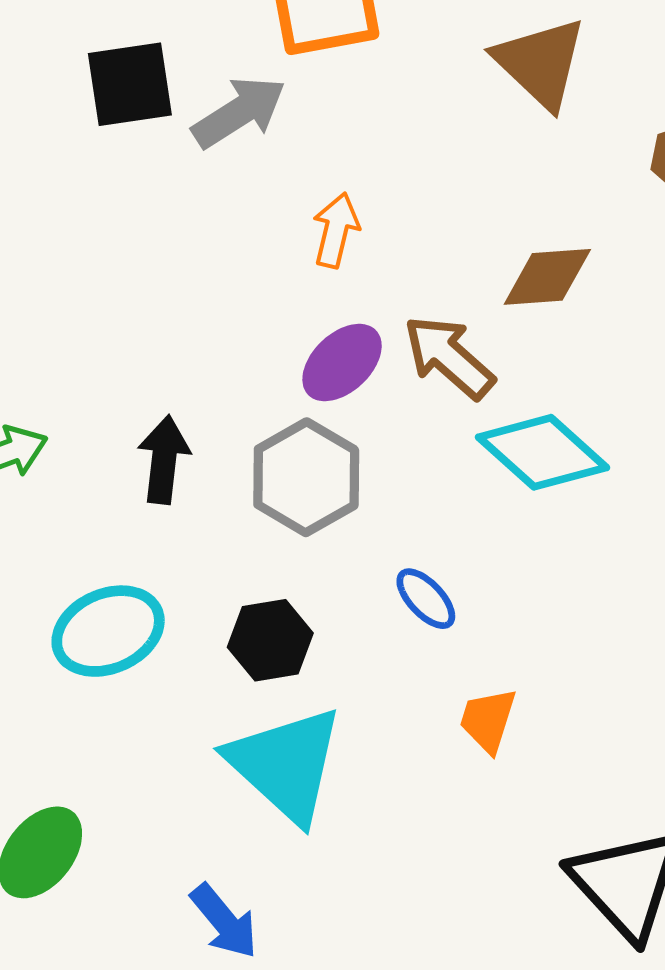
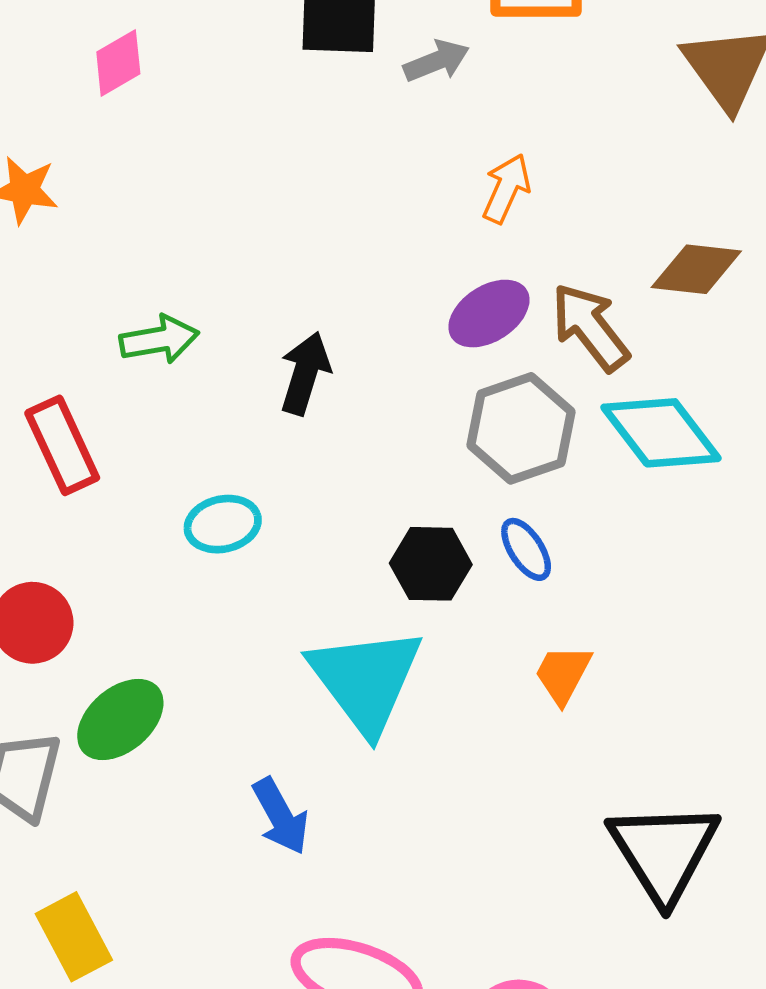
gray arrow: (239, 112) -> (436, 61), size x0.7
gray hexagon: (306, 477) -> (521, 428), moved
cyan ellipse: (108, 631) -> (223, 524), size x0.7
black hexagon: (270, 640) -> (431, 564), moved

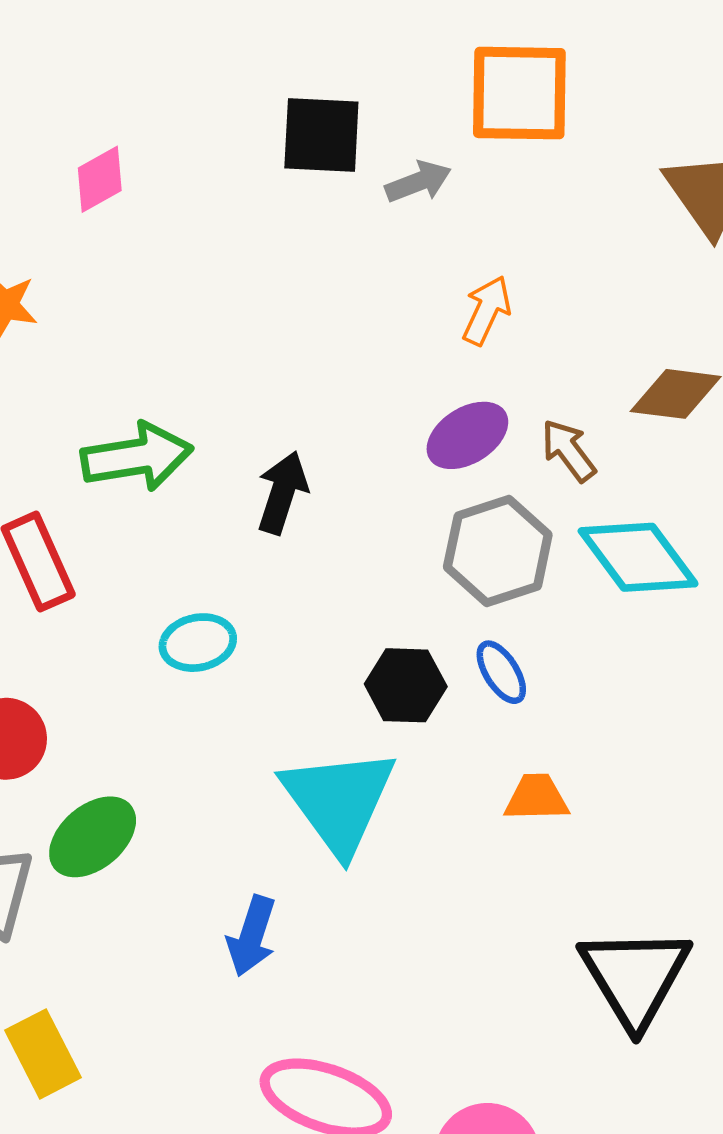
brown arrow: (590, 327) -> (569, 450), size x0.7
green arrow: (159, 339) -> (137, 457), size x1.4
orange trapezoid: (563, 674) -> (536, 798), turned 60
blue arrow: (281, 816) -> (252, 936), turned 46

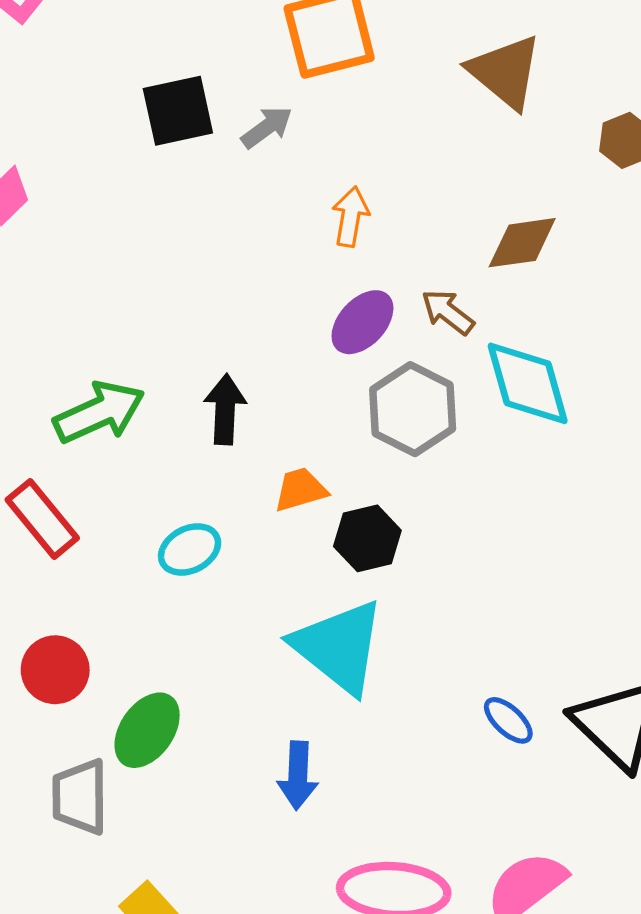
cyan diamond: (638, 557) -> (528, 383), turned 36
blue ellipse: (501, 672) -> (508, 720), moved
orange trapezoid: (536, 798) -> (300, 490), moved

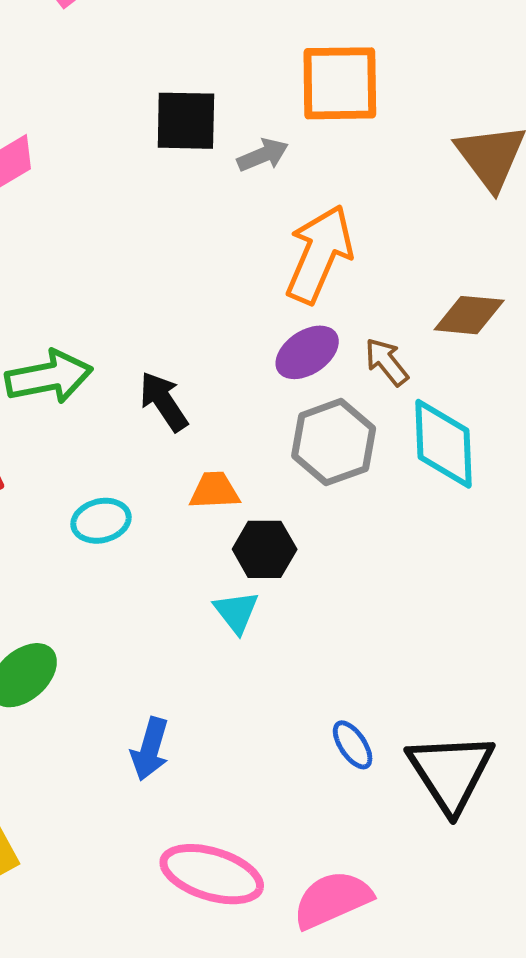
orange arrow: (351, 217) -> (319, 254), size x1.8
black arrow: (225, 409) -> (164, 401), turned -50
cyan triangle: (339, 647) -> (236, 612), moved, size x0.5

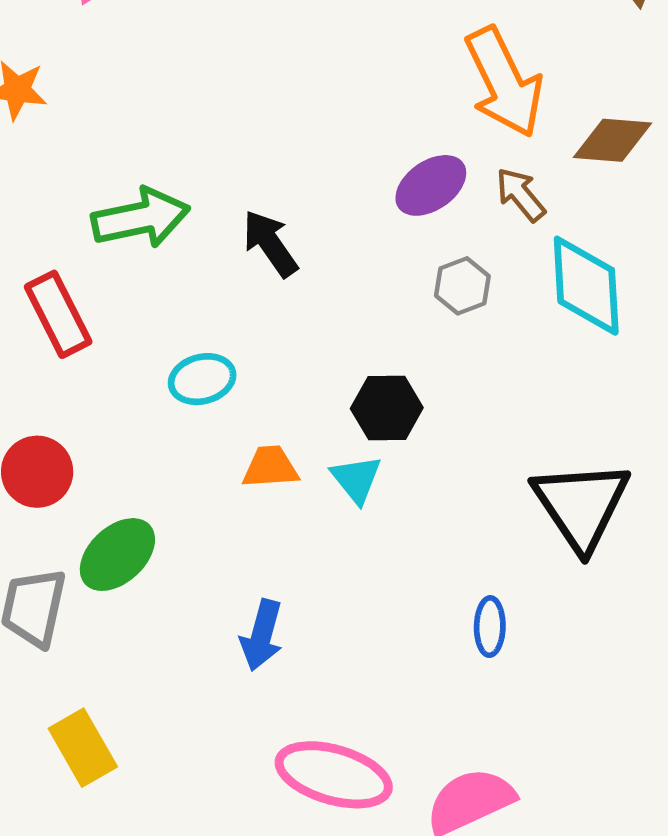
orange arrow: (319, 254) -> (504, 82), moved, turned 132
gray hexagon: (334, 442) -> (462, 286), size x0.6
orange trapezoid: (214, 491) -> (270, 467), moved
blue ellipse: (353, 745) -> (490, 627), turned 36
black triangle: (451, 772) -> (581, 505), moved

